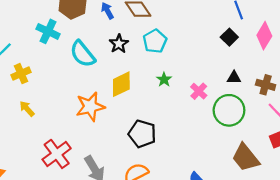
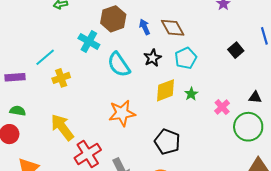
black square: (229, 37) -> (236, 50), moved
yellow diamond: (121, 84) -> (165, 90), moved
yellow arrow: (27, 109) -> (62, 127), moved, size x1.8

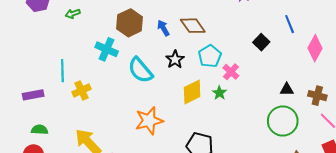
cyan line: (45, 57) -> (62, 71), turned -45
pink cross: (222, 107) -> (231, 72), moved

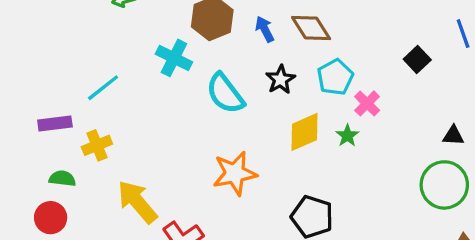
cyan line: (62, 71) -> (103, 88), turned 50
yellow cross: (81, 90) -> (97, 145), moved

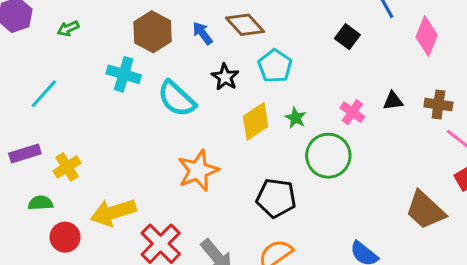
cyan line: (103, 88) -> (44, 94), moved
pink cross: (367, 103) -> (352, 112), moved
green circle: (444, 185) -> (328, 156), moved
yellow arrow: (137, 202) -> (113, 212), turned -57
red circle: (51, 218) -> (65, 237), moved

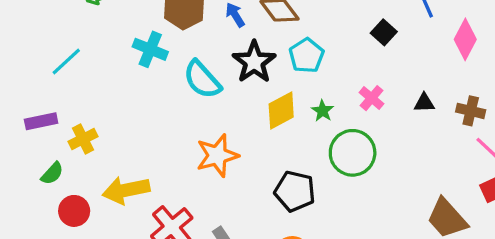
black star: (225, 77) -> (254, 62), size x1.5
pink cross: (352, 112) -> (372, 98), moved
green semicircle: (41, 203) -> (52, 173), turned 130

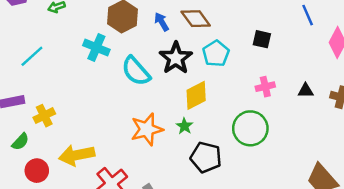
black square: (384, 32) -> (262, 39), moved, turned -30
pink cross: (372, 98) -> (265, 87), turned 36
green star: (323, 111) -> (185, 126), moved

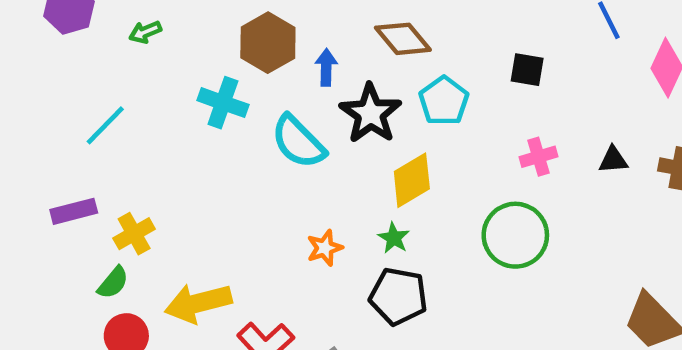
blue arrow: (162, 22) -> (326, 67), moved, turned 36
orange star: (147, 129) -> (325, 248), size x0.6
green semicircle: (20, 142) -> (113, 283), moved
black pentagon: (206, 157) -> (398, 296), moved

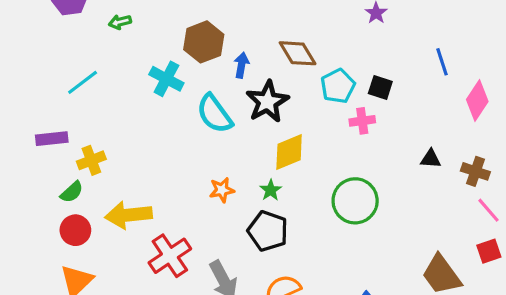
cyan pentagon: (444, 101) -> (338, 86), moved
pink cross: (538, 157) -> (362, 121), moved

